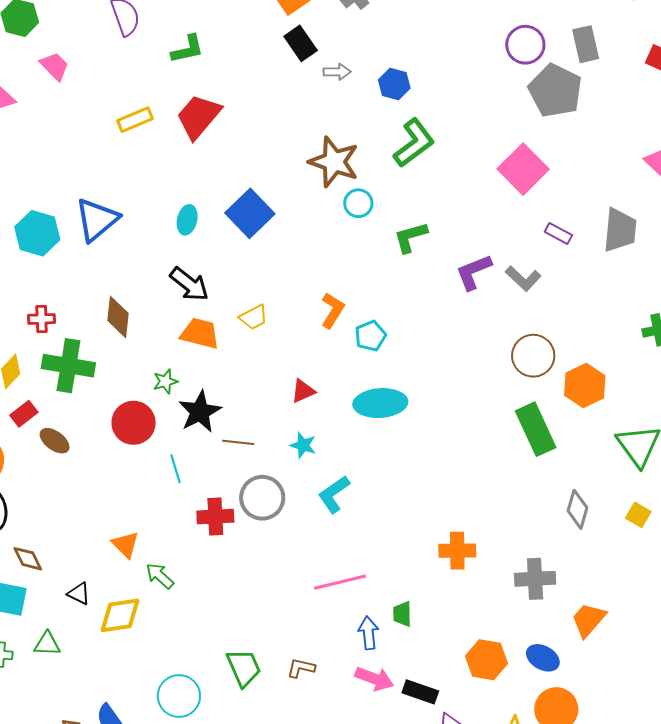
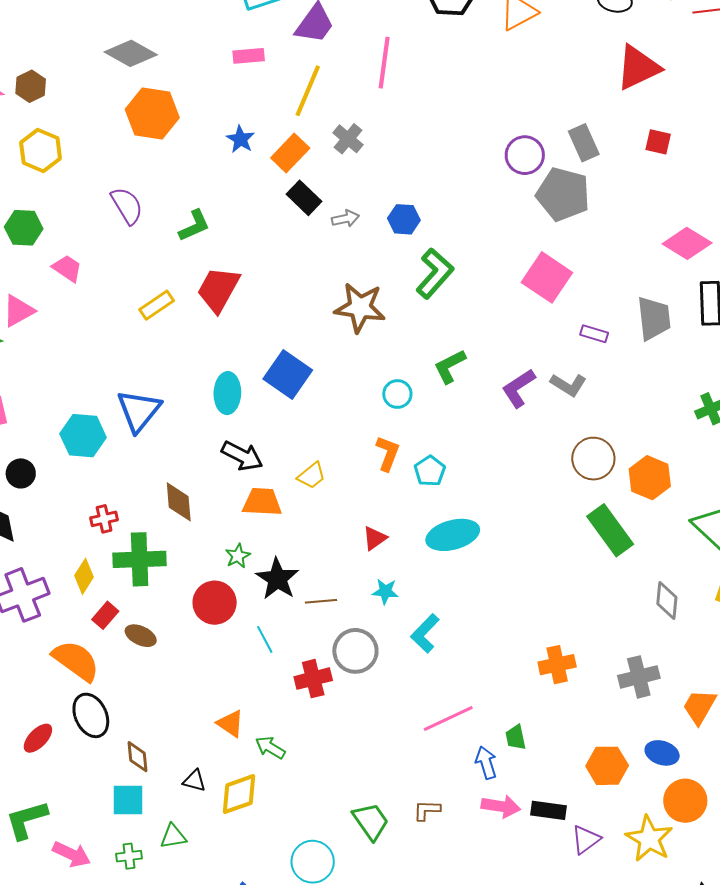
cyan circle: (358, 203) -> (397, 394), moved
cyan ellipse: (187, 220) -> (227, 393), size x1.4
brown diamond: (28, 559) -> (137, 757), turned 32

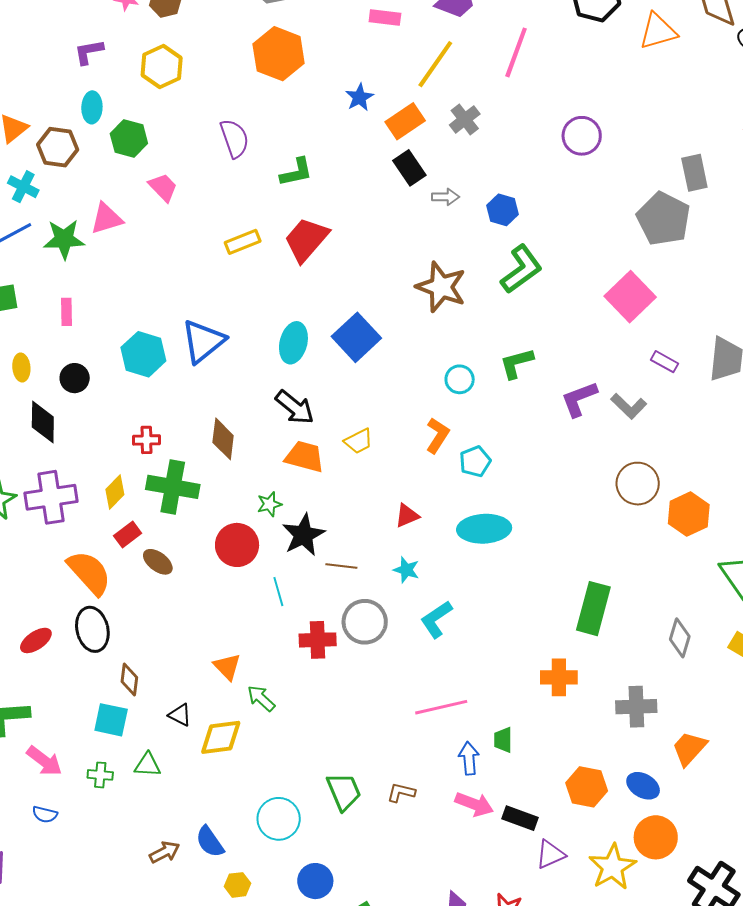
purple circle: (525, 155) -> (582, 136), moved
green rectangle: (610, 530) -> (593, 609), moved, turned 39

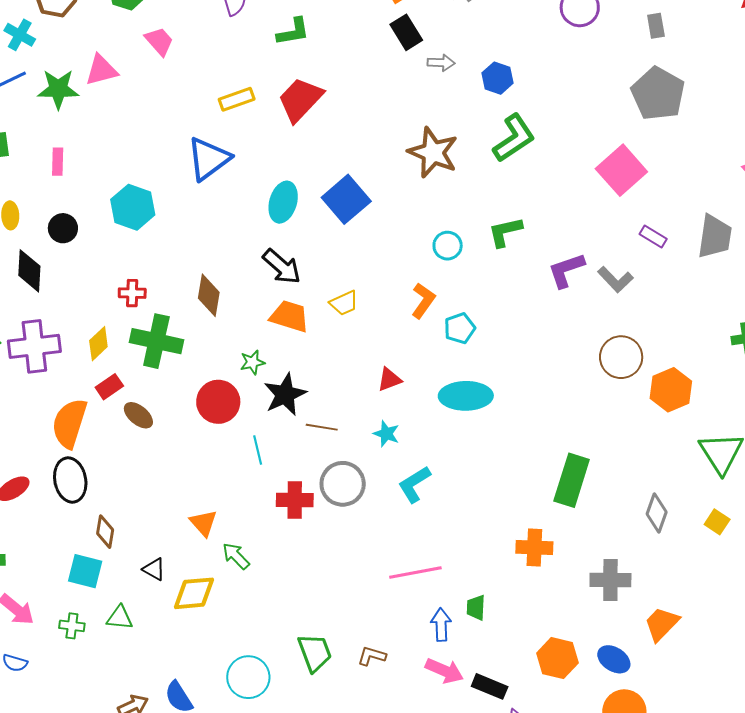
gray rectangle: (694, 173) -> (656, 26), moved, size x0.7
blue triangle: (203, 341) -> (209, 159), moved
orange semicircle: (89, 573) -> (70, 423), turned -123

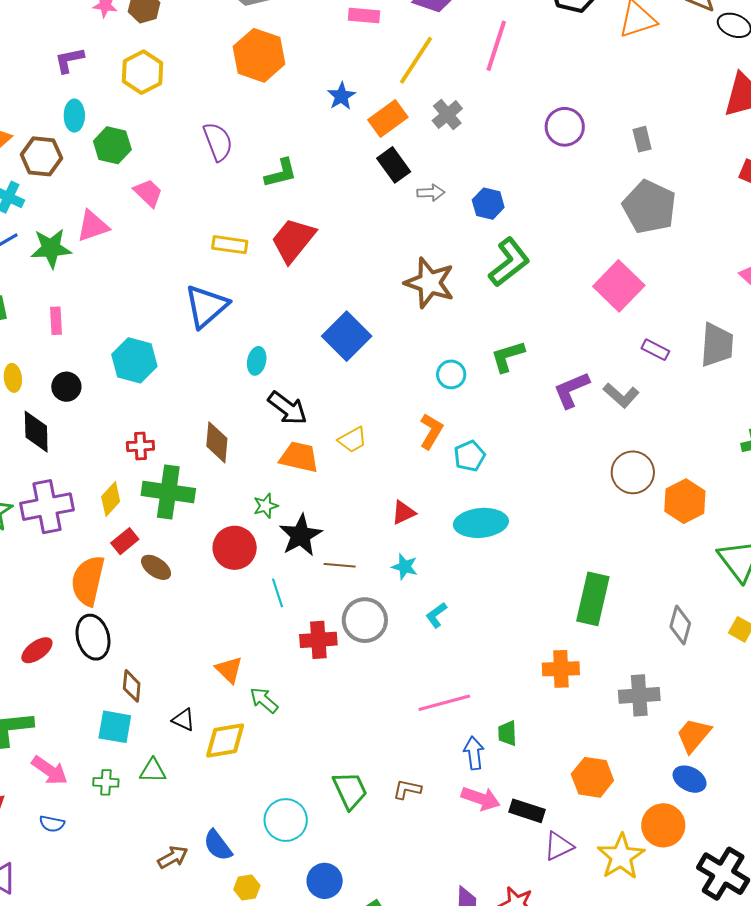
yellow rectangle: (237, 99) -> (230, 245), turned 32
cyan ellipse: (283, 202) -> (257, 361), moved, size x0.7
cyan L-shape: (414, 484) -> (436, 615), size x0.7
blue ellipse: (614, 659) -> (690, 779), moved

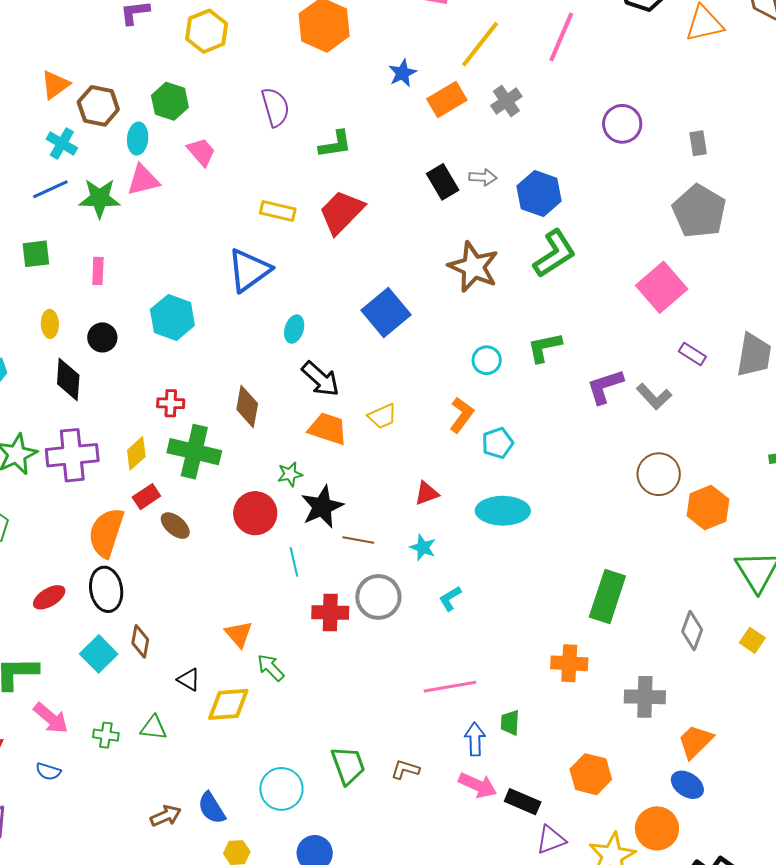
cyan ellipse: (74, 116) -> (138, 139), moved
black rectangle: (394, 165) -> (443, 182), moved
blue hexagon: (488, 204) -> (539, 193), size x1.4
cyan square: (115, 727) -> (99, 654), moved, turned 30

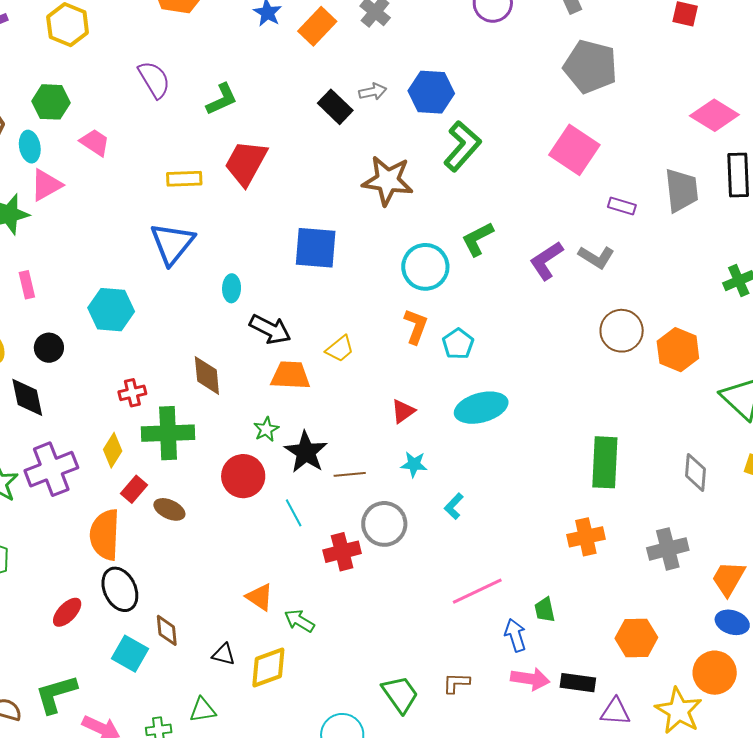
blue square: (386, 313) -> (316, 248), turned -30
cyan circle: (487, 360) -> (425, 267), size x1.6
purple triangle: (551, 840) -> (615, 712), turned 40

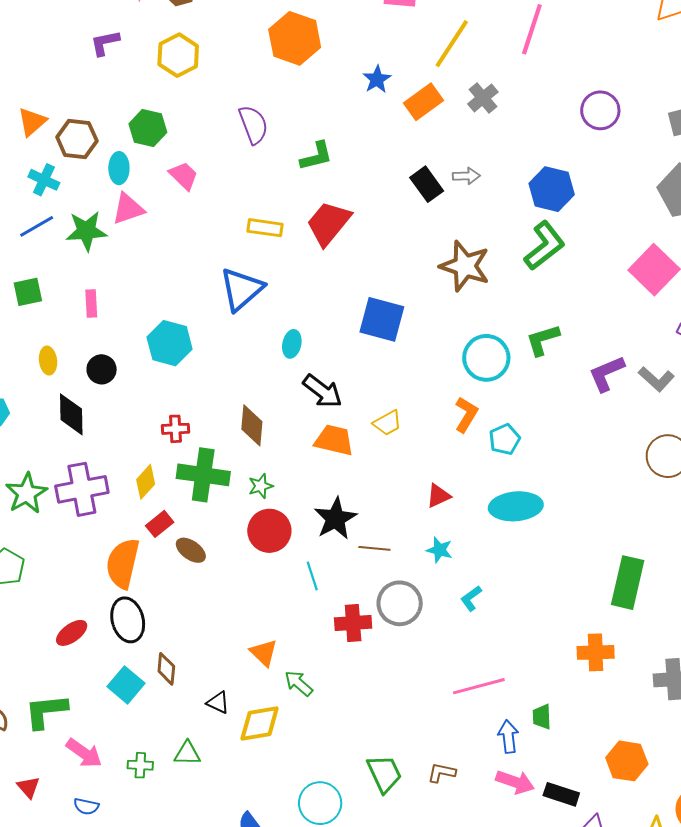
blue hexagon: (431, 92) -> (552, 189), moved
green star: (266, 429) -> (261, 486), moved

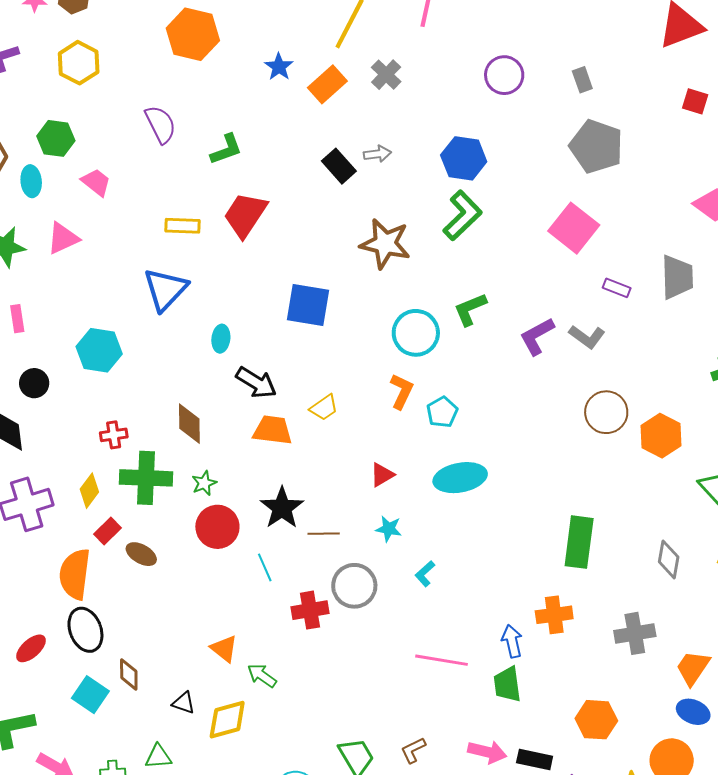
pink triangle: (128, 209) -> (63, 238), moved
pink line: (479, 686) -> (442, 660), turned 30
green trapezoid: (542, 717) -> (507, 684), size x1.4
blue arrow: (508, 736) -> (512, 641), moved
brown L-shape: (442, 773) -> (413, 750), turned -32

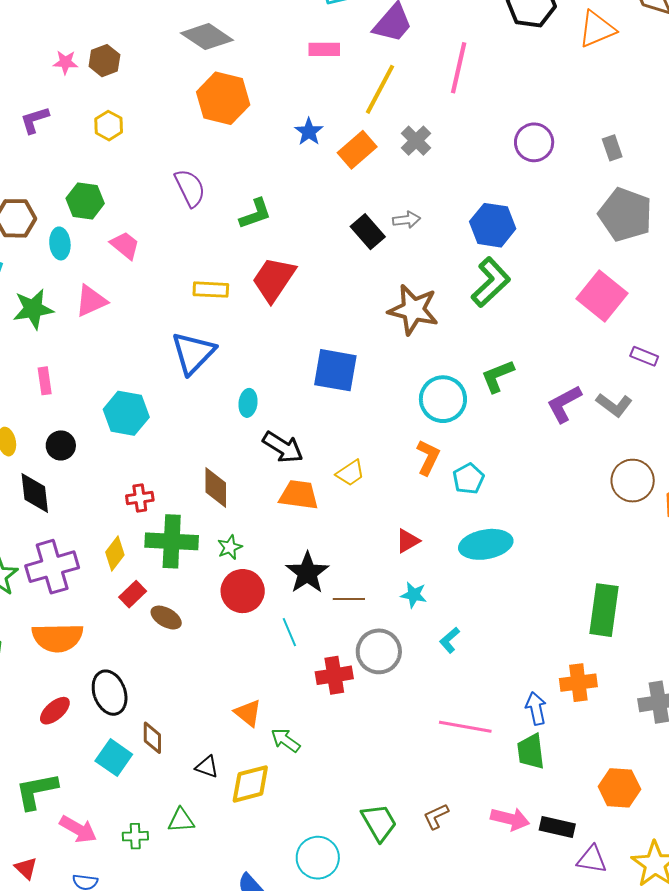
yellow hexagon: (79, 63) -> (109, 126), size x0.7
orange semicircle: (75, 574) -> (57, 638), moved, turned -99

